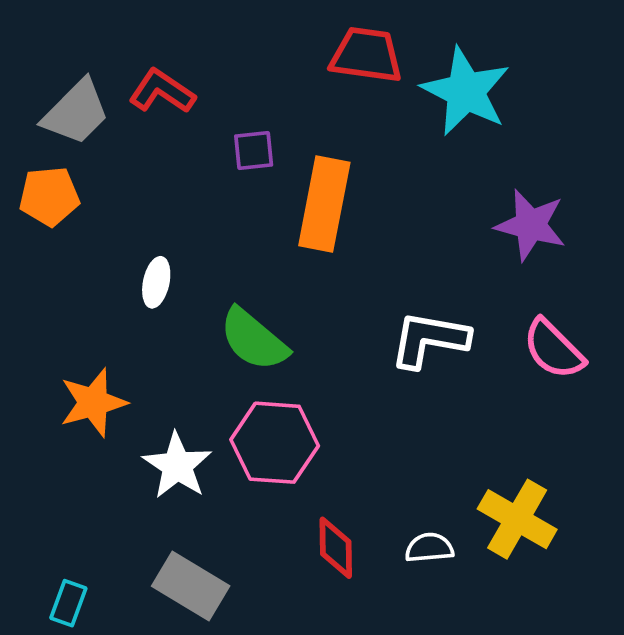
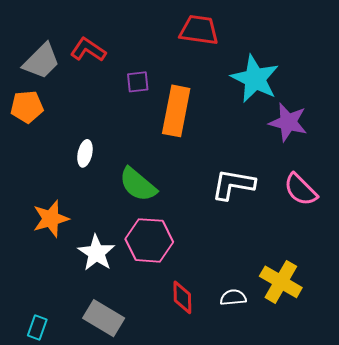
cyan star: (466, 91) -> (255, 79), moved

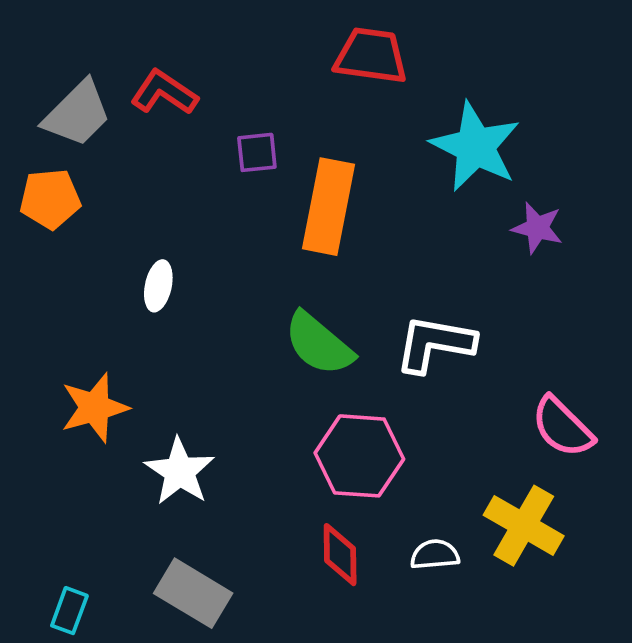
purple star: (288, 122) -> (537, 228), size x0.7
green semicircle: (138, 184) -> (319, 344), moved
pink semicircle: (301, 190) -> (562, 427), moved
pink hexagon: (149, 240) -> (359, 456), moved

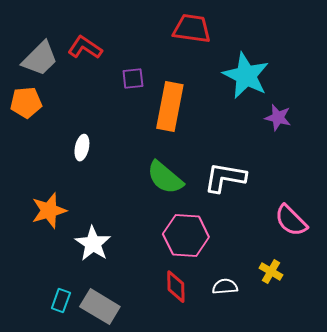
yellow cross: (524, 526) -> (271, 272), size x0.6
cyan rectangle: (69, 611) -> (61, 301), moved

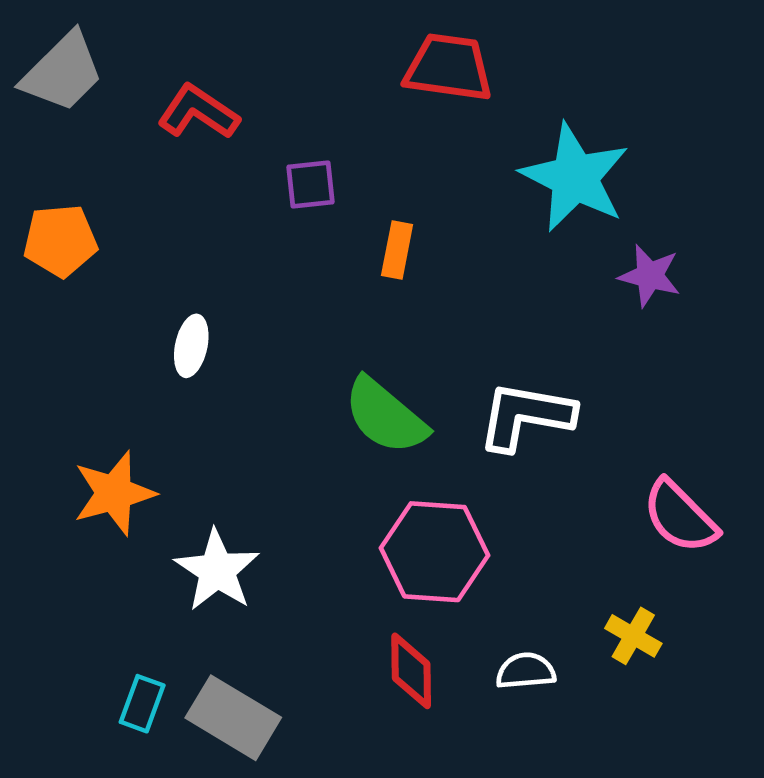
gray trapezoid: (40, 59) -> (63, 72), moved
orange rectangle: (170, 107) -> (397, 250), size x0.5

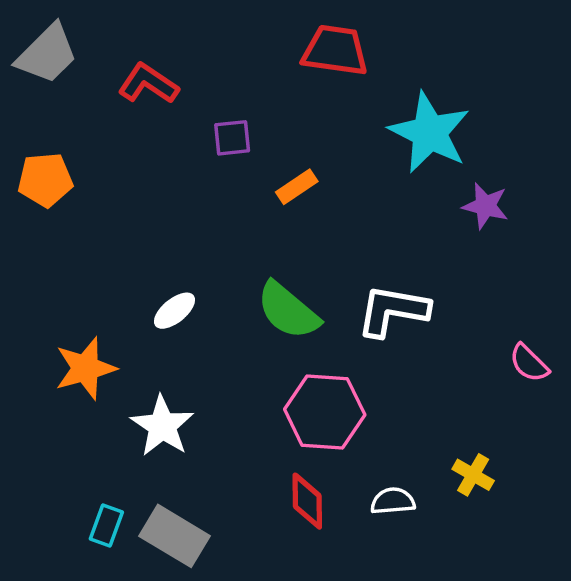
orange rectangle: (397, 250) -> (297, 187), turned 45
white ellipse: (191, 346) -> (175, 311), moved, turned 39
pink semicircle: (680, 517) -> (529, 363), moved, size x0.7

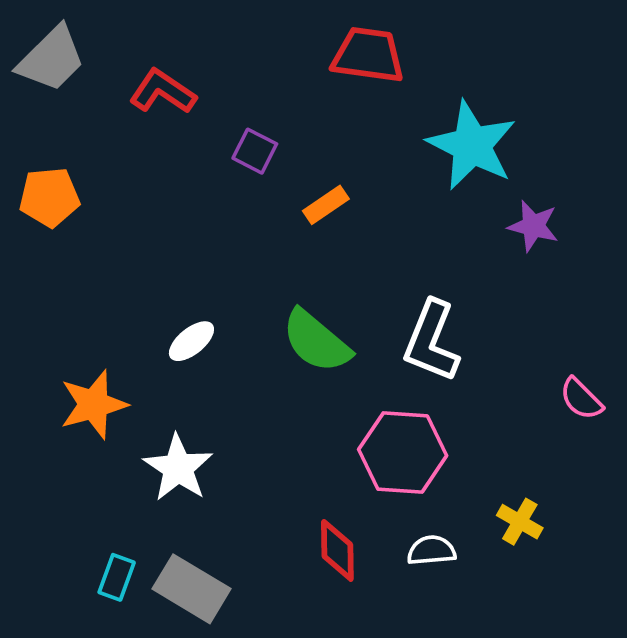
purple square: (232, 138) -> (255, 151), turned 33
white L-shape: (393, 311) -> (431, 341), turned -78
pink hexagon: (325, 412) -> (403, 453), moved

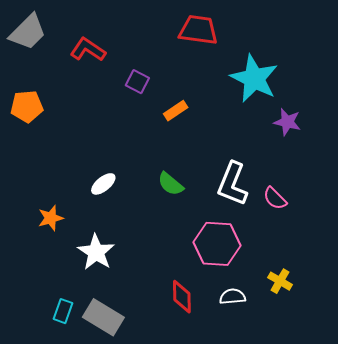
green semicircle: (316, 341) -> (170, 184), size x0.7
pink semicircle: (581, 399) -> (275, 198), moved
orange star: (94, 405) -> (51, 218), size x0.7

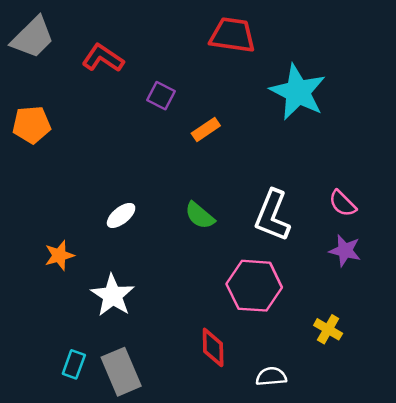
purple star: (287, 122) -> (345, 251), moved
pink semicircle: (275, 198) -> (343, 203), moved
white semicircle: (232, 297) -> (271, 376), moved
gray rectangle: (103, 317) -> (121, 372), turned 36

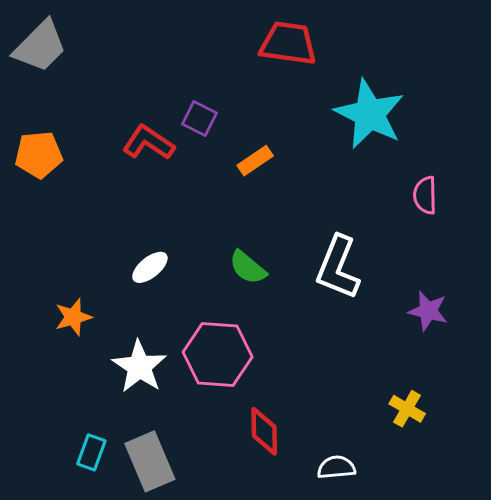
red L-shape: (103, 58) -> (148, 143), moved
pink semicircle: (343, 203) -> (425, 195), moved, turned 44
pink hexagon: (254, 286) -> (218, 355), moved

